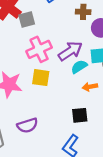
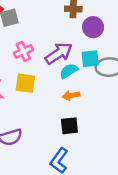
pink cross: (39, 49) -> (23, 51), size x0.7
orange arrow: (90, 87) -> (71, 95), moved

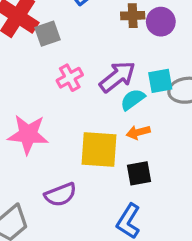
purple circle: (93, 27) -> (161, 22), moved
yellow square: (25, 83) -> (99, 149), moved, size x1.4

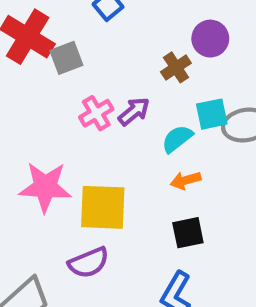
brown cross: (133, 16) -> (176, 67), moved, turned -30
purple arrow: (117, 77) -> (134, 111), moved, size x0.7
yellow square: (99, 149) -> (103, 207), moved

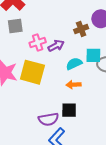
gray square: (66, 58) -> (15, 26), moved
yellow square: (103, 207) -> (32, 72), moved
purple semicircle: (89, 263) -> (48, 119), moved

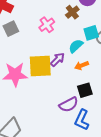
pink cross: (38, 43) -> (47, 25), moved
purple arrow: (56, 46) -> (58, 60), moved

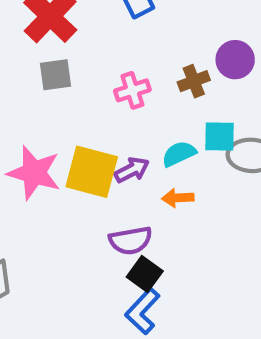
black square: (85, 90) -> (145, 274), moved, turned 35
purple semicircle: (69, 105) -> (131, 240), moved

